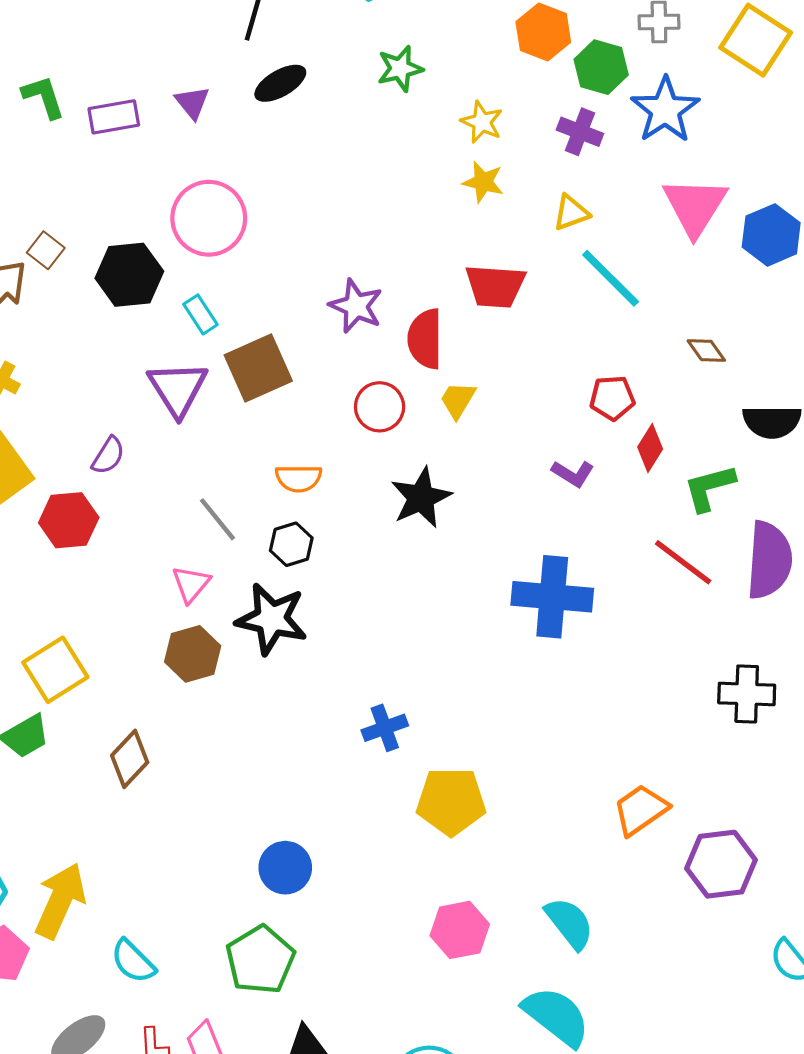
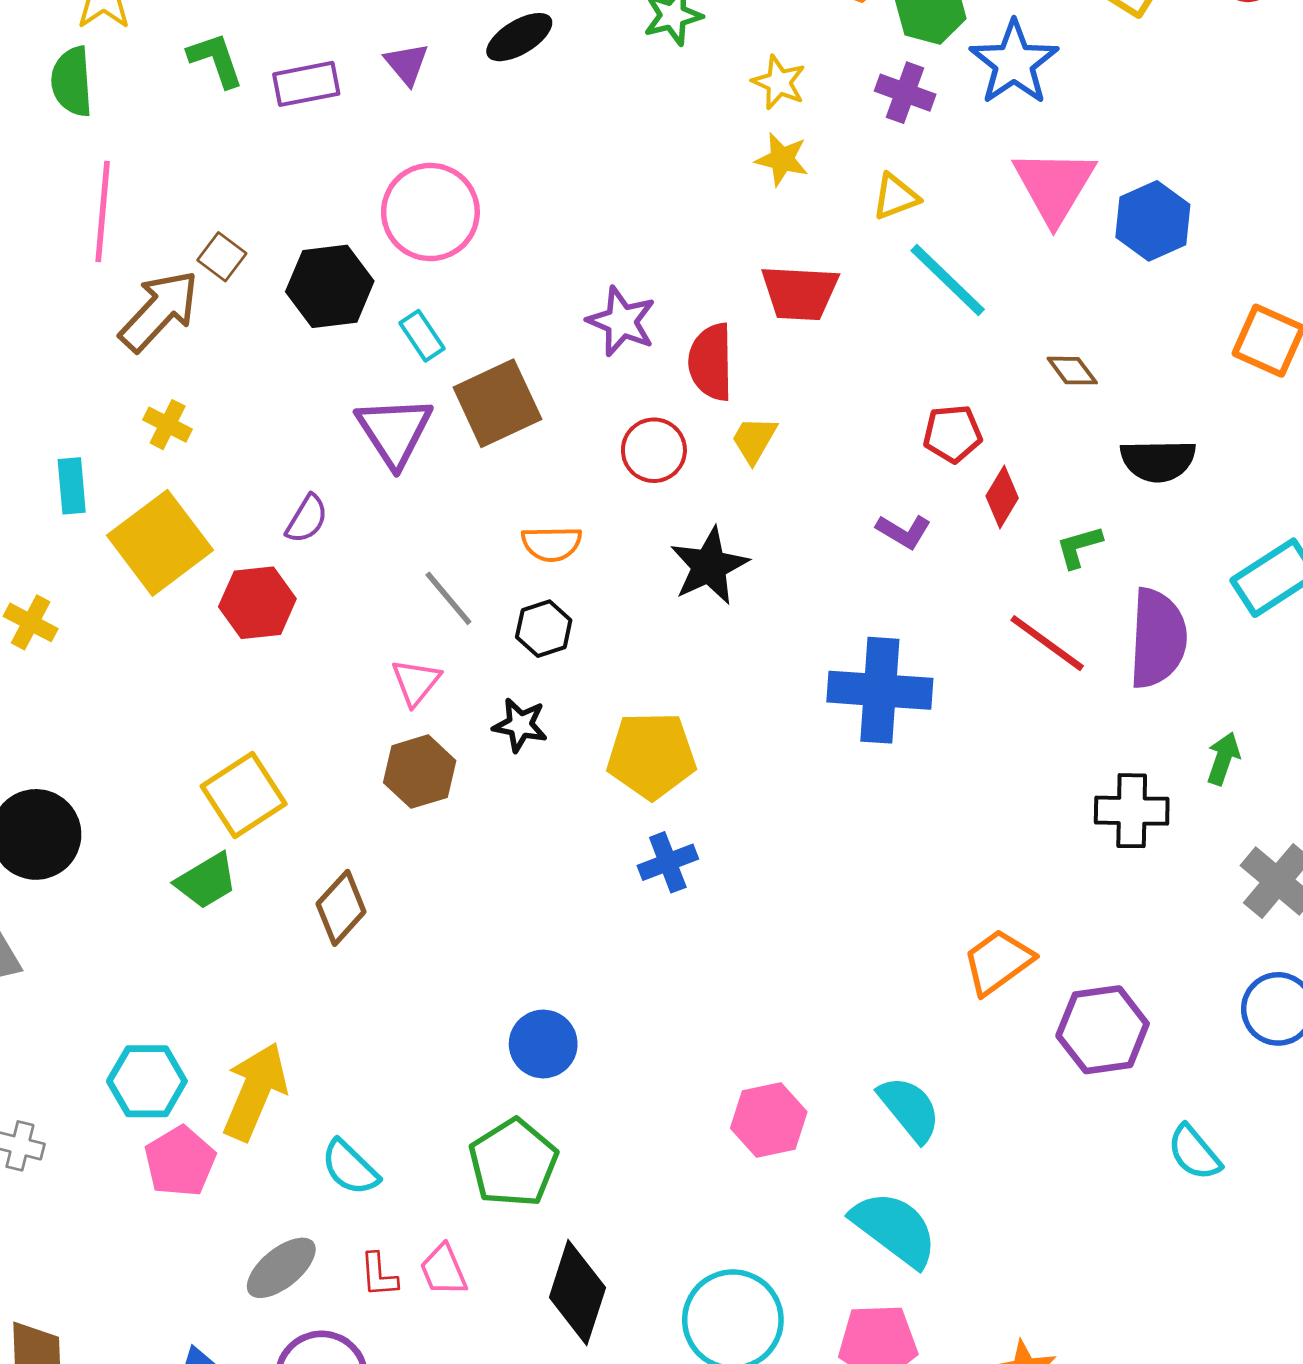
green L-shape: (709, 488) -> (1079, 547), size x0.7
black star: (272, 619) -> (520, 725), size x0.6
yellow pentagon: (451, 801) -> (651, 755), moved

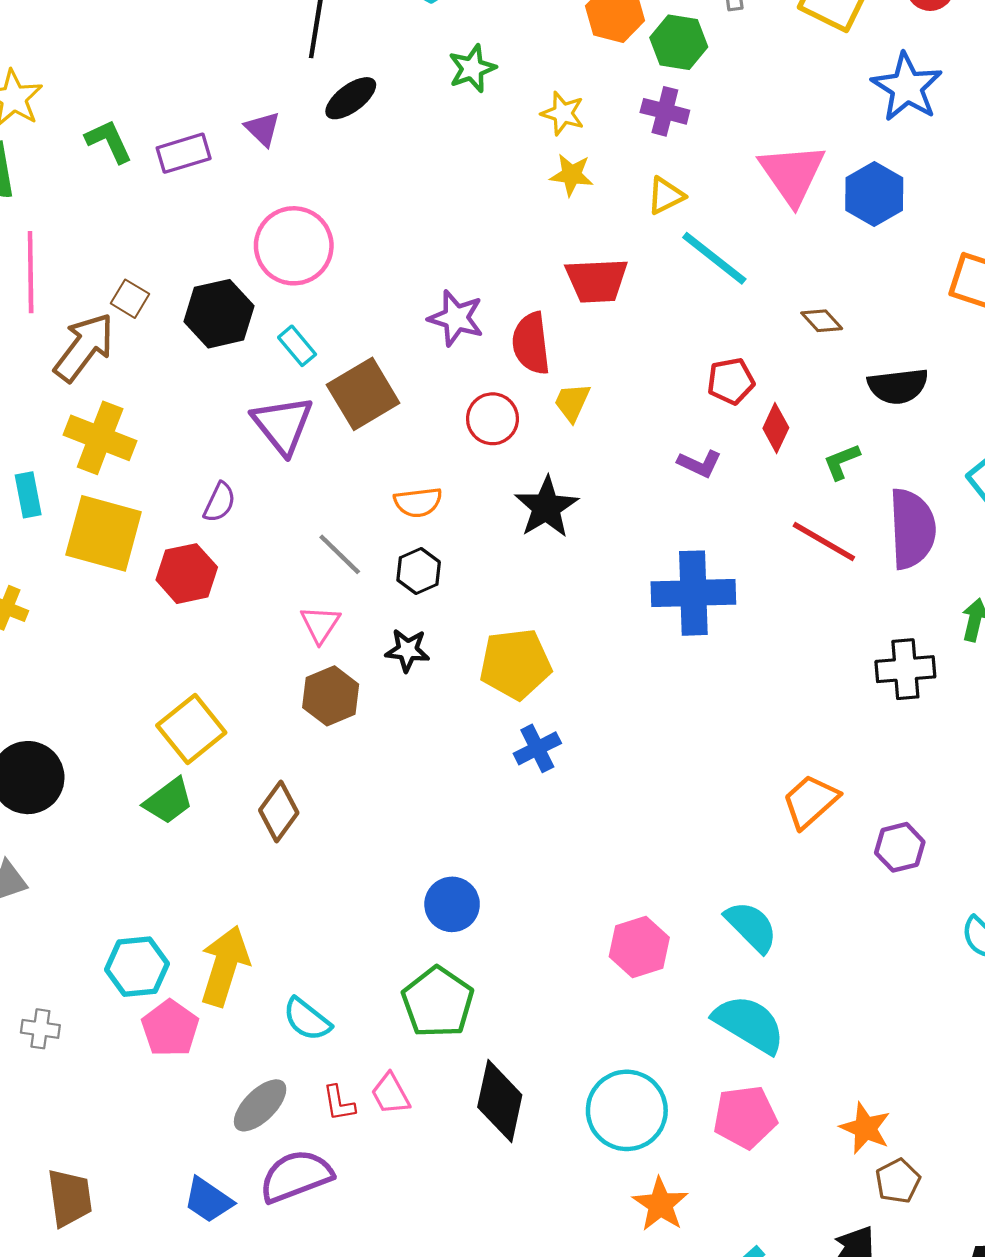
blue star: (1014, 63) -> (907, 87), moved
yellow cross: (168, 425) -> (100, 438), size x1.8
yellow square: (160, 543) -> (104, 533), turned -32
purple hexagon: (1103, 1030) -> (900, 847), size x0.7

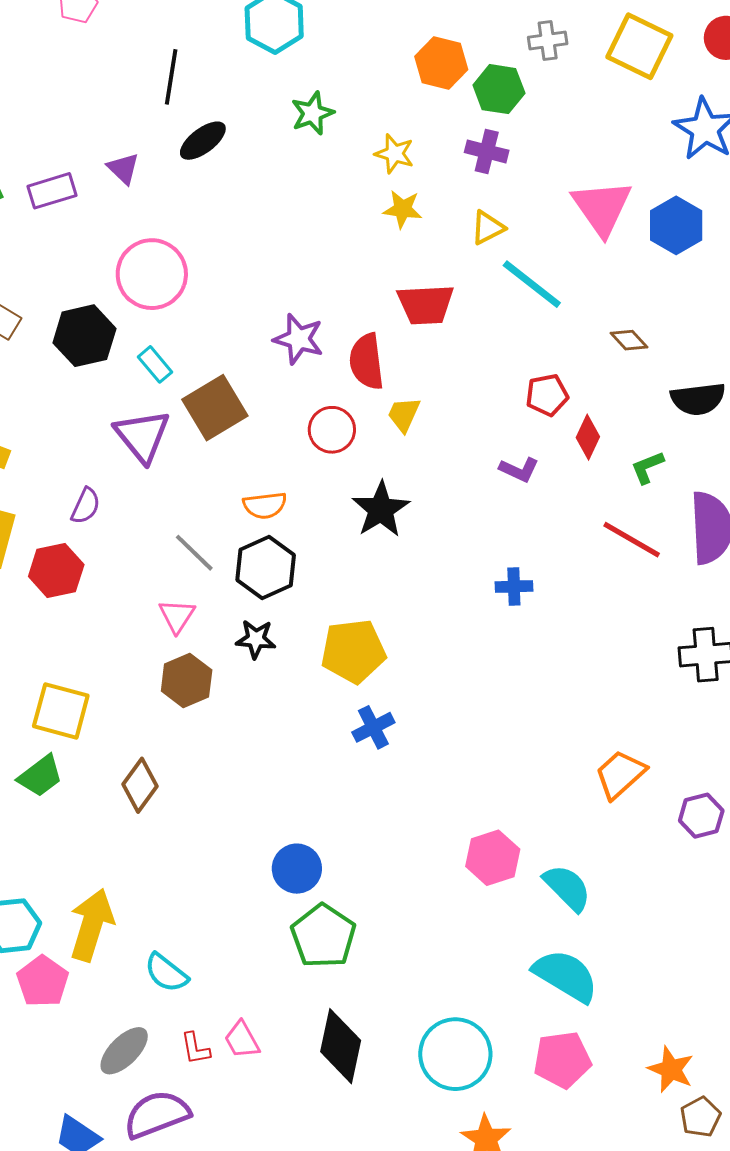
black hexagon: (419, 571) -> (266, 567), size x1.5
blue cross: (693, 593) -> (514, 586), size x0.5
yellow square: (191, 729) -> (61, 711), turned -36
pink hexagon: (639, 947) -> (493, 858), moved
green pentagon: (438, 1002) -> (323, 936), moved

